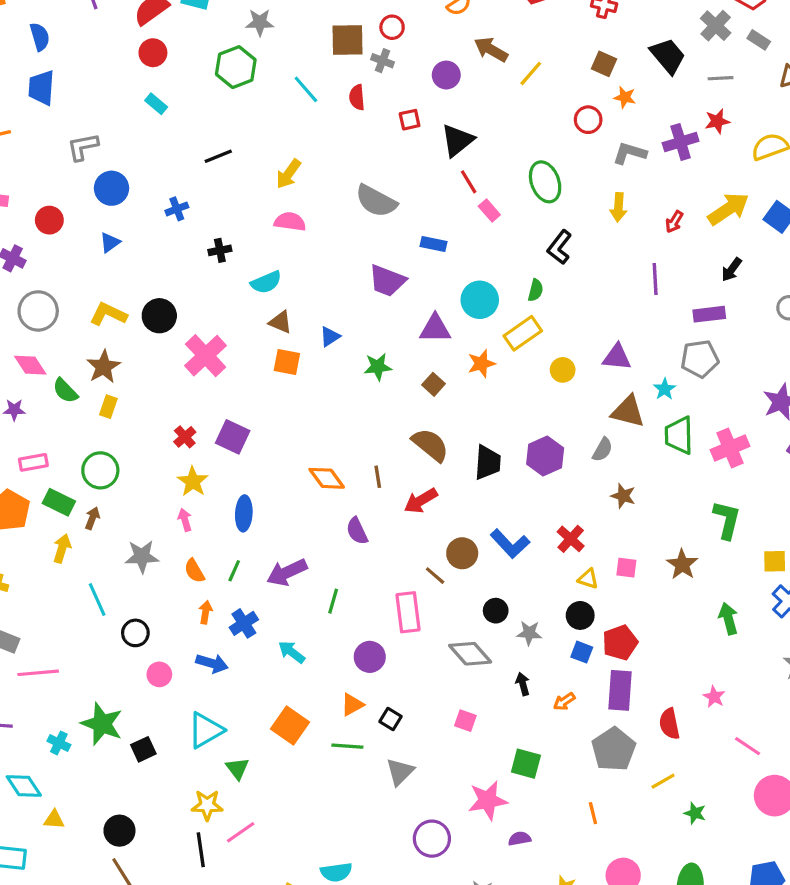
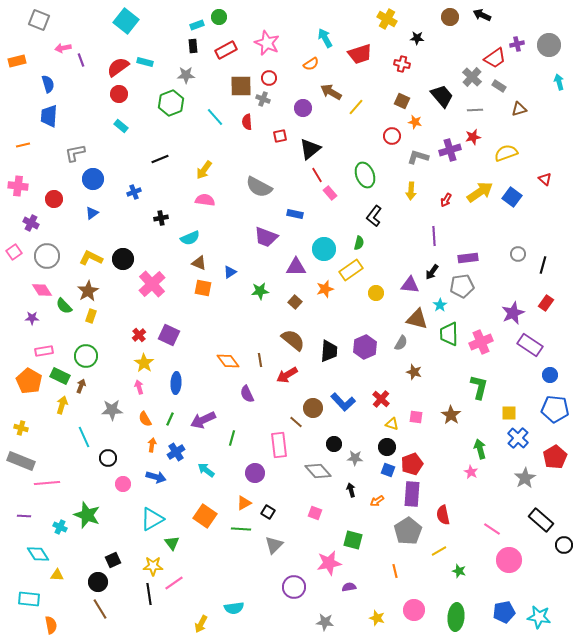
black arrow: (732, 270) -> (432, 272), moved
pink star: (714, 697) -> (471, 472), moved
black square: (143, 749) -> (113, 560), moved

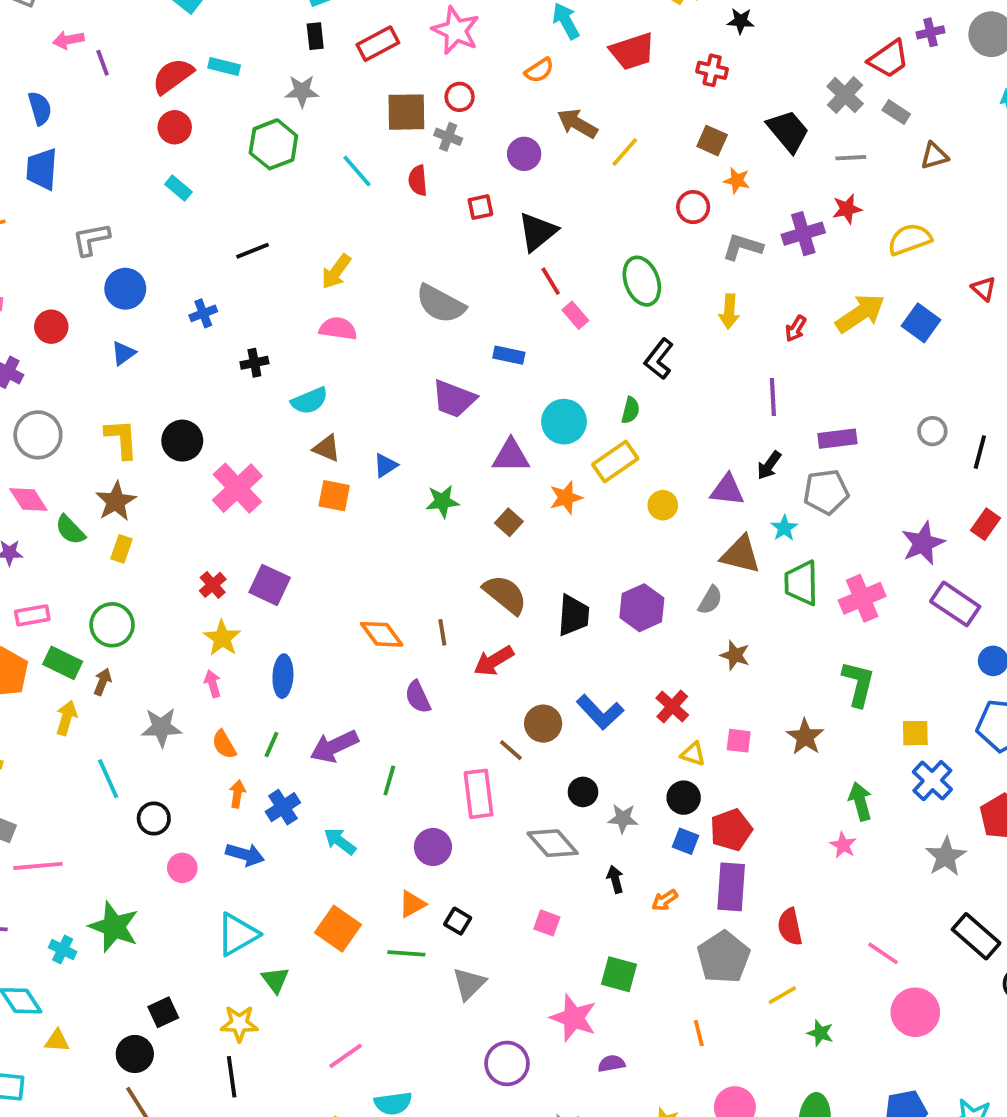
yellow L-shape: (91, 258) -> (122, 439), turned 60
pink star: (329, 563) -> (573, 1018), turned 30
pink line: (174, 583) -> (346, 1056), moved

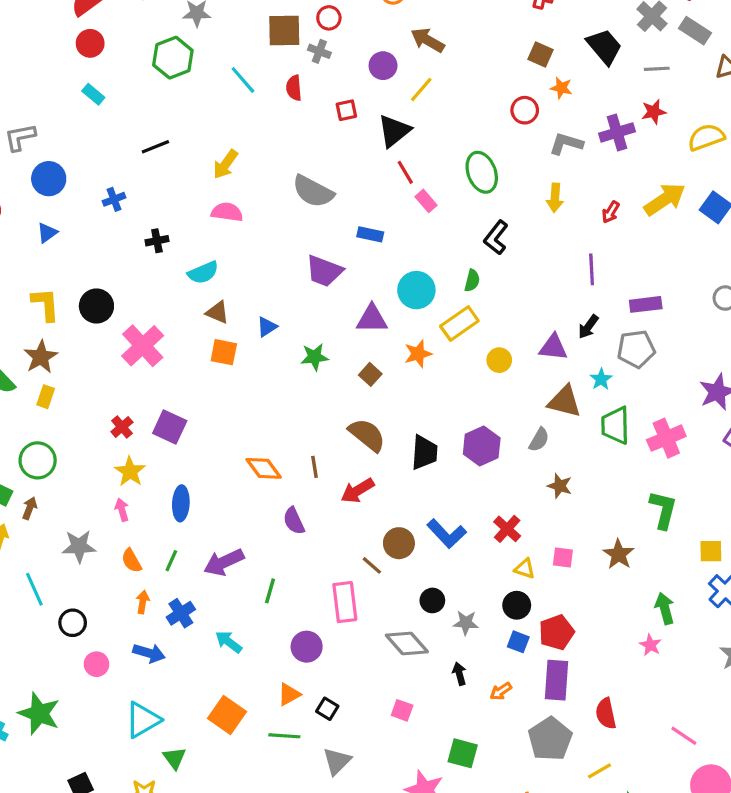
gray rectangle: (896, 112) -> (695, 31), size x1.4
yellow line: (625, 152) -> (421, 90), moved

